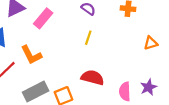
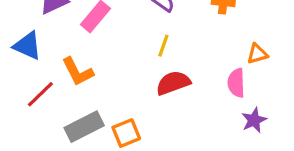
red semicircle: (93, 78) -> (173, 83), moved, turned -35
pink semicircle: (125, 92) -> (236, 83), moved

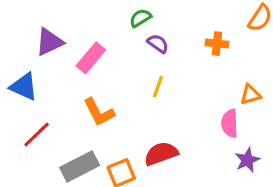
orange L-shape: (78, 72) -> (99, 112), moved
red semicircle: (173, 83) -> (161, 154), moved

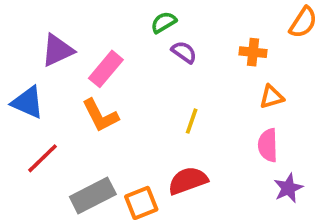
yellow line: (158, 87) -> (192, 121), moved
orange triangle: (250, 95) -> (272, 97), moved
orange L-shape: (99, 112) -> (100, 115), moved

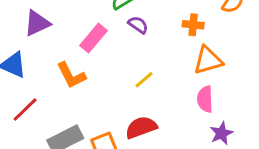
pink rectangle: (106, 69) -> (93, 38), moved
orange triangle: (272, 97) -> (208, 60), size x1.5
yellow line: (192, 121) -> (144, 80), turned 30

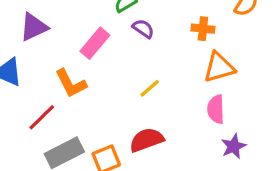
red line: (25, 110) -> (42, 117), moved

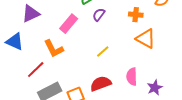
purple semicircle: (143, 29) -> (99, 15), turned -88
orange triangle: (219, 67) -> (146, 39), turned 45
pink semicircle: (216, 109) -> (132, 77), moved

